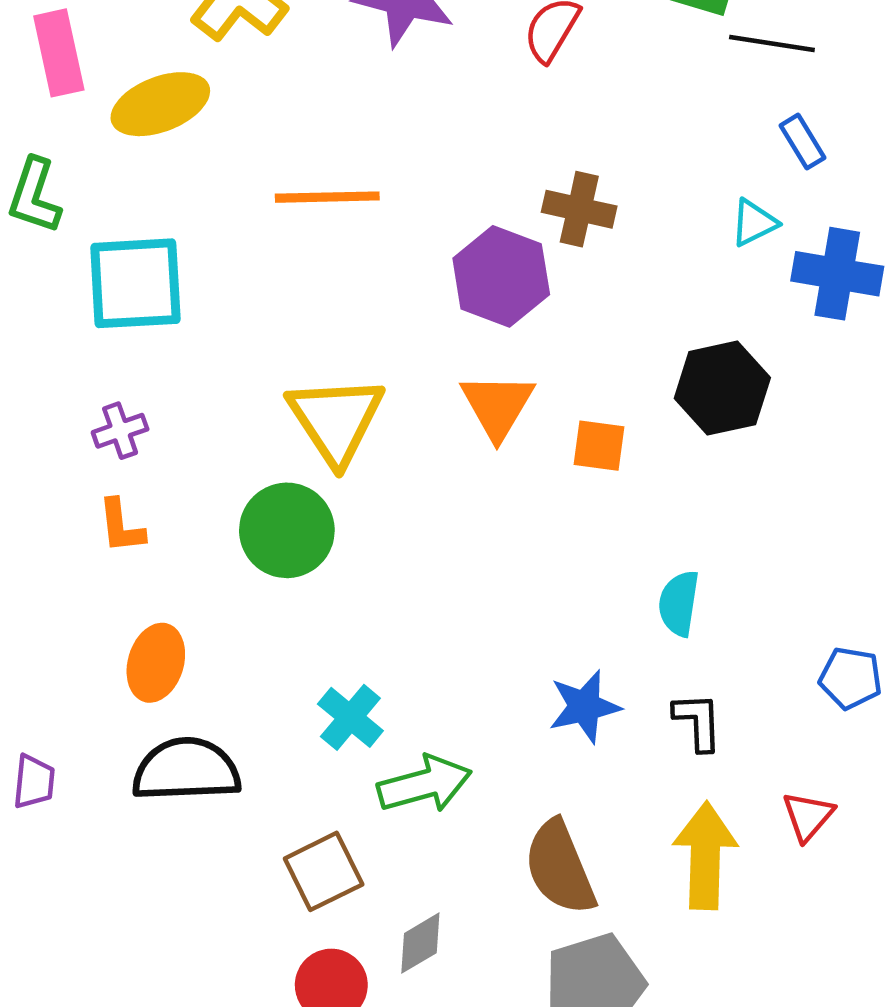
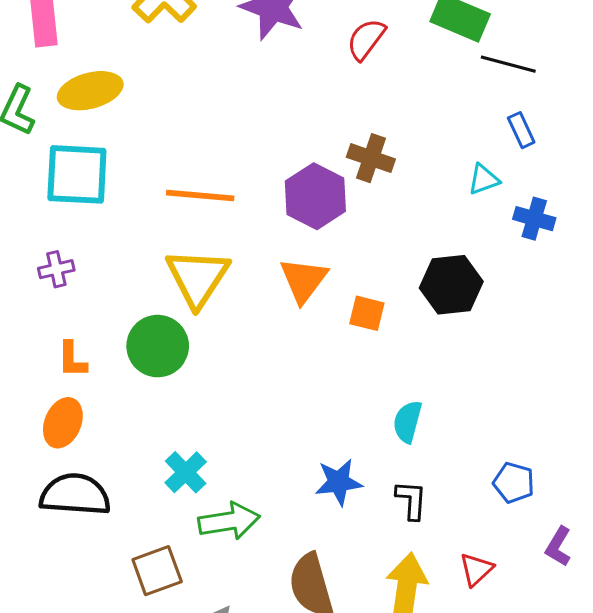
yellow ellipse: (160, 104) -> (90, 91), moved
orange line: (327, 197) -> (200, 196), moved
blue cross: (837, 274) -> (534, 219), size x0.7
orange L-shape: (121, 526) -> (72, 360), moved

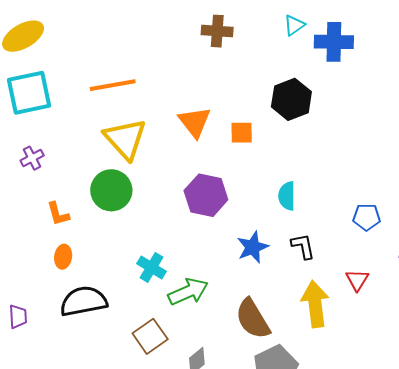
purple hexagon: (315, 196) -> (206, 195), moved
blue cross: (534, 219) -> (334, 42), size x1.4
orange ellipse: (63, 423) -> (63, 257), size x0.7

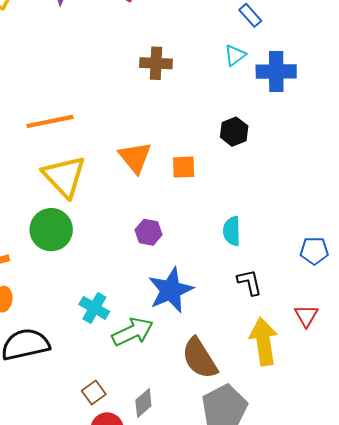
black hexagon: (291, 99) -> (234, 132), size x0.7
purple hexagon: (206, 195) -> (149, 232), size x0.6
blue star: (253, 247) -> (171, 290), moved, size x1.4
brown square: (150, 336) -> (94, 393), moved, size x0.7

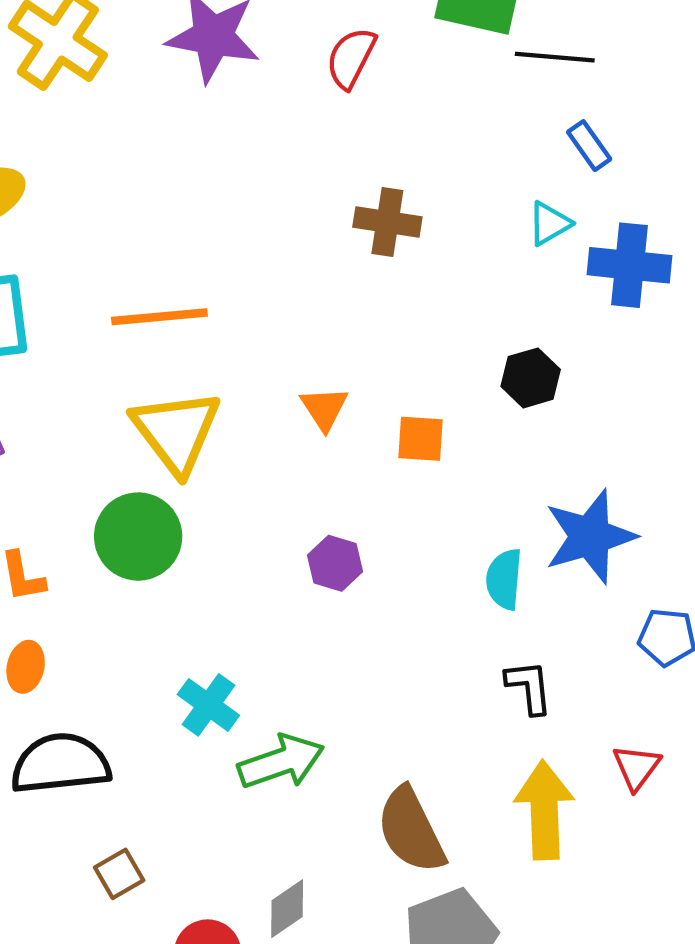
orange triangle: (135, 157) -> (324, 408), size x0.7
blue star: (171, 290) -> (590, 536), moved
brown square: (94, 393) -> (119, 874), moved

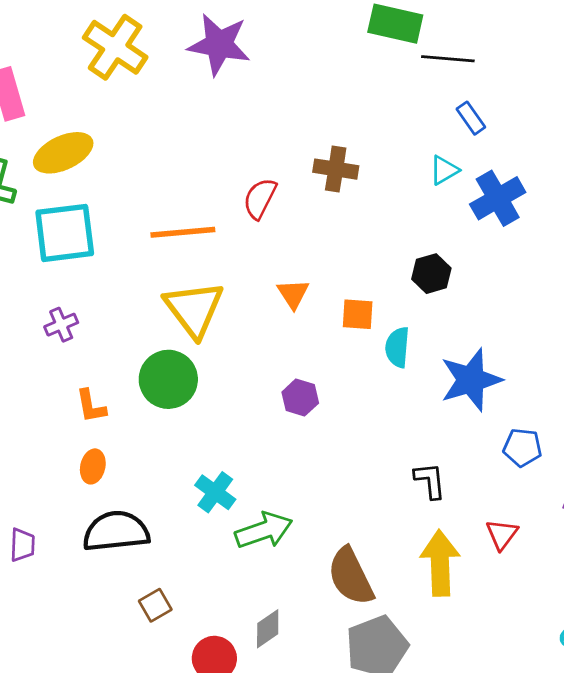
red semicircle: (351, 58) -> (260, 198), moved
blue cross: (629, 265) -> (498, 198), turned -36
cyan semicircle: (504, 579) -> (397, 347), moved

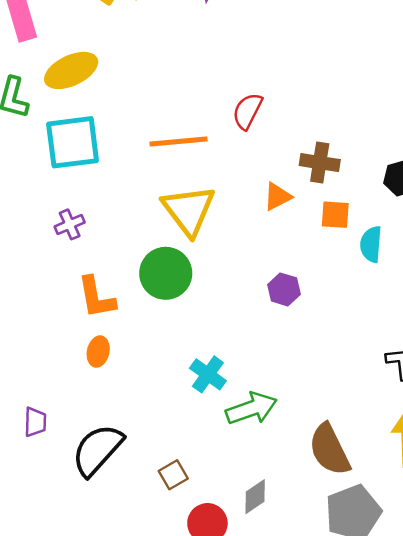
brown cross: (336, 169) -> (320, 163), moved
orange triangle: (293, 294) -> (277, 196), turned 36
orange L-shape: (91, 406) -> (96, 297), size x1.4
black semicircle: (116, 531) -> (97, 450), moved, turned -42
brown square: (155, 605) -> (173, 475), moved

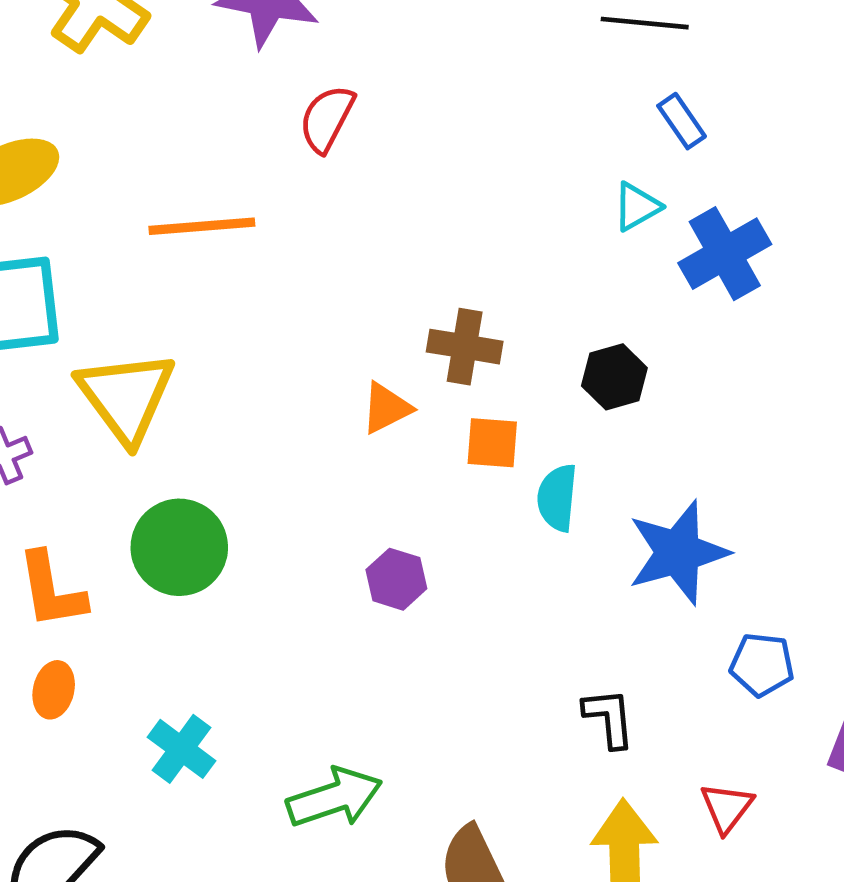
red semicircle: (247, 111) -> (327, 119), moved
orange line: (179, 141) -> (202, 226), moved
yellow triangle: (189, 210) -> (126, 397), moved
cyan cross: (208, 374) -> (182, 749), moved

